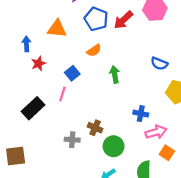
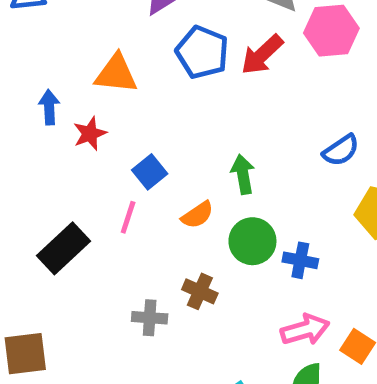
orange semicircle: (94, 50) -> (197, 215), moved
red star: (38, 64) -> (90, 134), moved
blue semicircle: (159, 64) -> (341, 150), turned -56
pink arrow: (156, 132) -> (305, 330), moved
green circle: (114, 146) -> (252, 241), moved

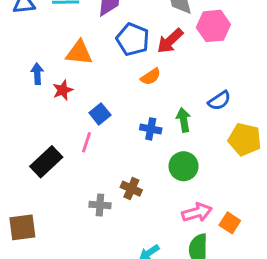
green arrow: (243, 174) -> (184, 120), moved
orange semicircle: (197, 215) -> (151, 77), moved
green circle: (252, 241) -> (184, 166), moved
blue cross: (300, 260) -> (151, 129), moved

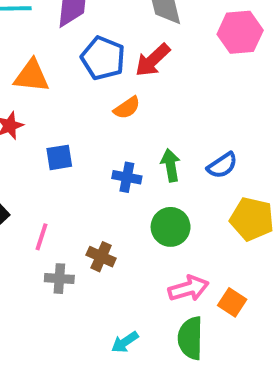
pink hexagon: (213, 26) -> (240, 32), moved
blue semicircle: (219, 101) -> (222, 165), moved
blue square: (100, 114) -> (59, 157), turned 30
yellow pentagon: (245, 139) -> (252, 219), moved
pink line: (87, 142) -> (41, 237), moved

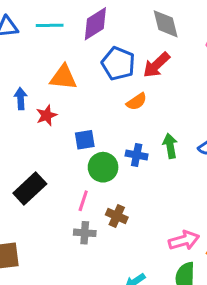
green circle: (171, 227) -> (103, 167), moved
pink line: (41, 237) -> (83, 201), moved

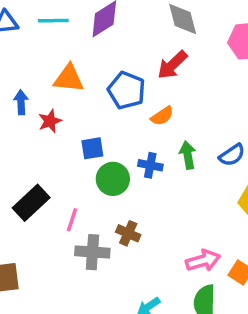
blue pentagon: (118, 63) -> (126, 90), moved
orange semicircle: (137, 102) -> (162, 116), moved
pink line: (83, 201) -> (72, 220), moved
gray cross: (85, 233) -> (92, 252), size x1.4

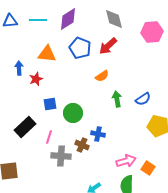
blue pentagon: (126, 90) -> (80, 48), moved
blue square: (92, 148) -> (50, 104), moved
blue cross: (150, 165) -> (98, 134), moved

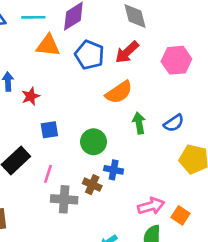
pink hexagon: (152, 32) -> (176, 60), moved
orange triangle: (47, 54) -> (48, 45), moved
orange semicircle: (102, 76) -> (119, 92), size x1.5
green circle: (73, 113) -> (94, 142), moved

